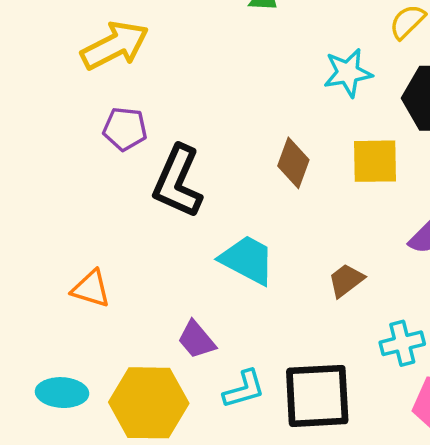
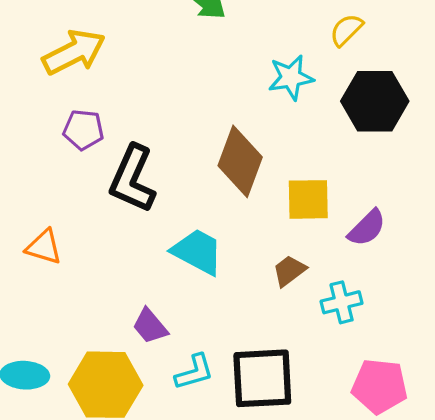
yellow square: (375, 161) -> (308, 199), moved
brown diamond: (293, 163) -> (240, 161), size x1.5
orange triangle: (91, 289) -> (44, 247), moved
cyan cross: (402, 343) -> (342, 302), moved

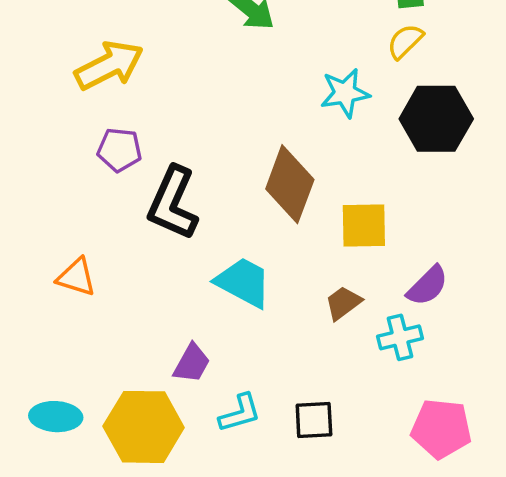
purple semicircle: (367, 228) -> (428, 286), moved
purple trapezoid: (150, 326) -> (192, 363), turned -111
black square: (262, 378) -> (314, 420), size x0.6

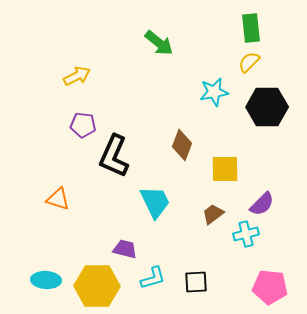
yellow arrow: (109, 65) -> (77, 76), size x0.7
brown diamond: (290, 184) -> (182, 145), size x0.7
cyan trapezoid: (243, 282) -> (155, 202), turned 36
purple trapezoid: (192, 363) -> (125, 249), turned -105

